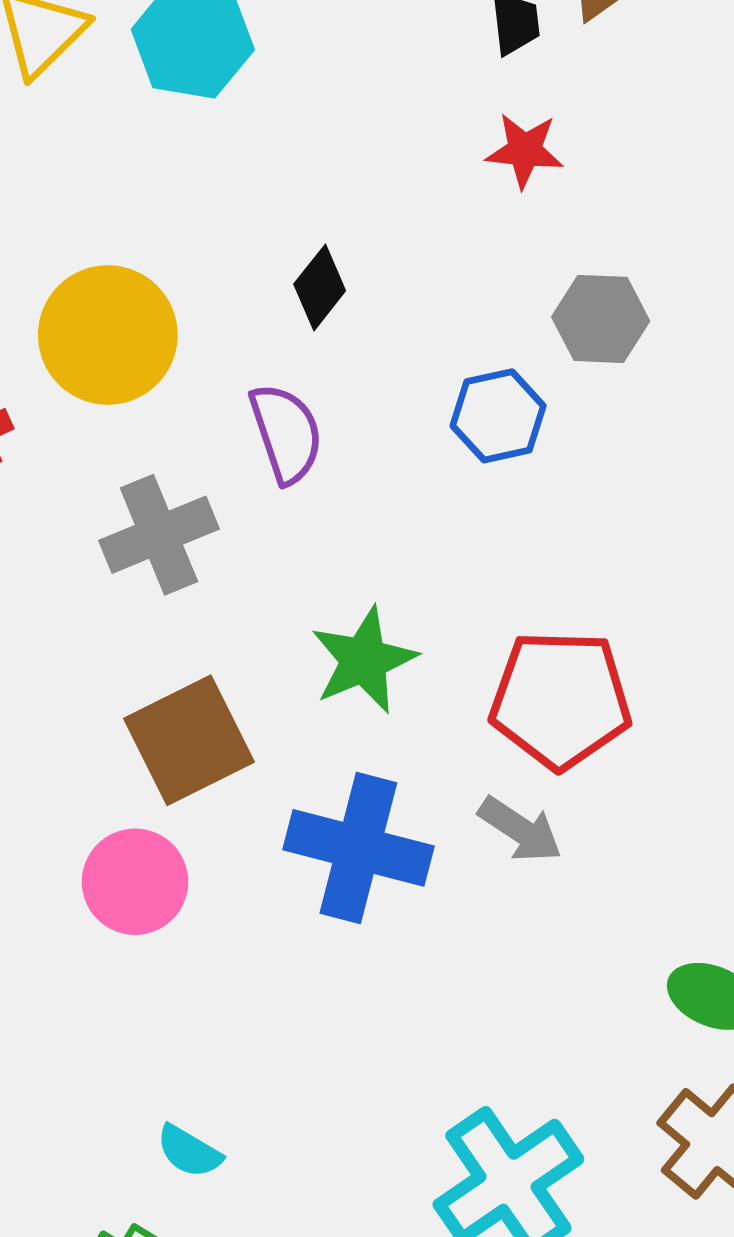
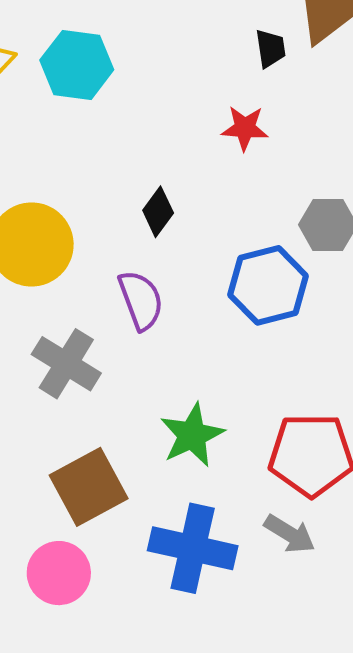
red star: (525, 150) -> (245, 128), moved
blue hexagon: (498, 416) -> (268, 285), size x1.4
gray cross: (159, 535) -> (66, 364), turned -34

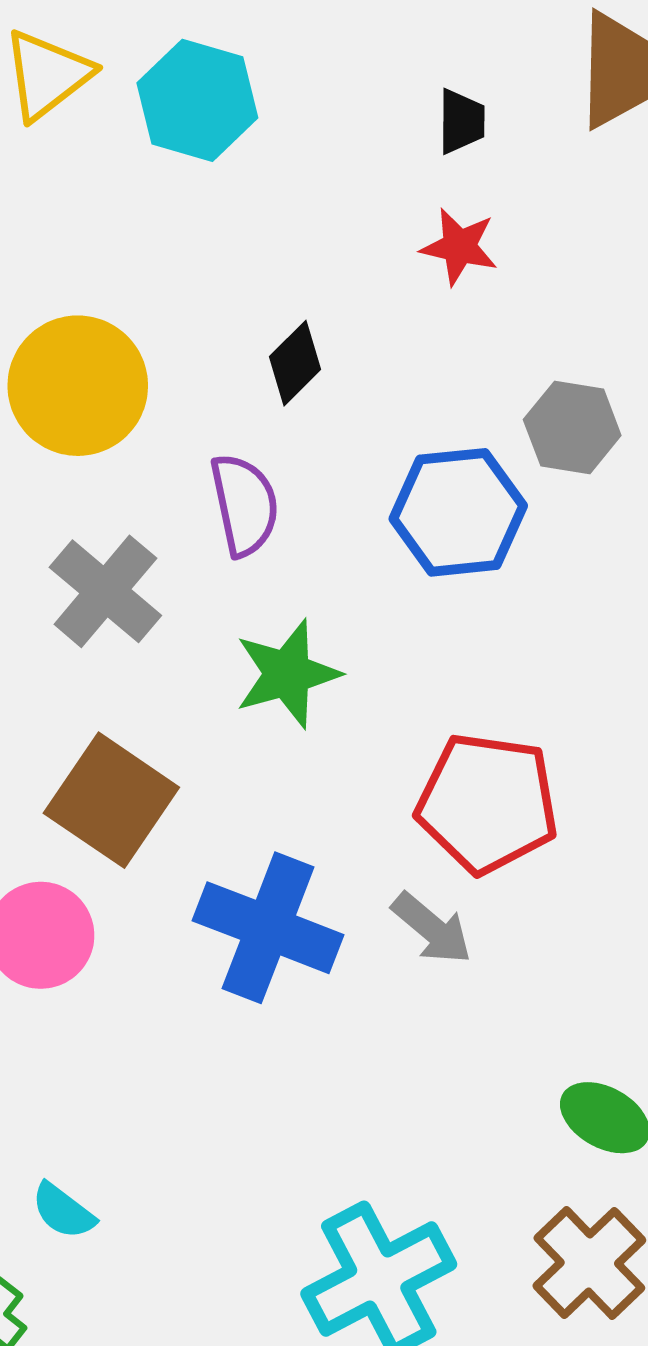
black trapezoid: (270, 48) -> (461, 121), moved
green star: (192, 435) -> (287, 674), moved
brown square: (89, 487) -> (111, 800), turned -36

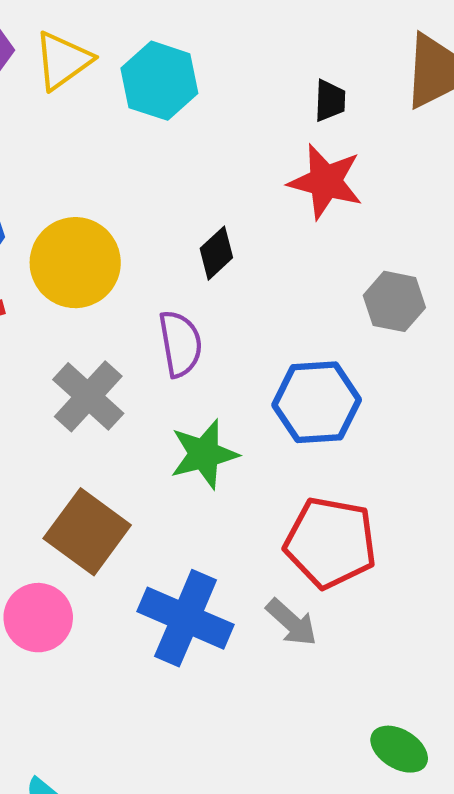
red star: (459, 247) -> (326, 182), size x1.5
blue hexagon: (458, 512) -> (317, 402), moved

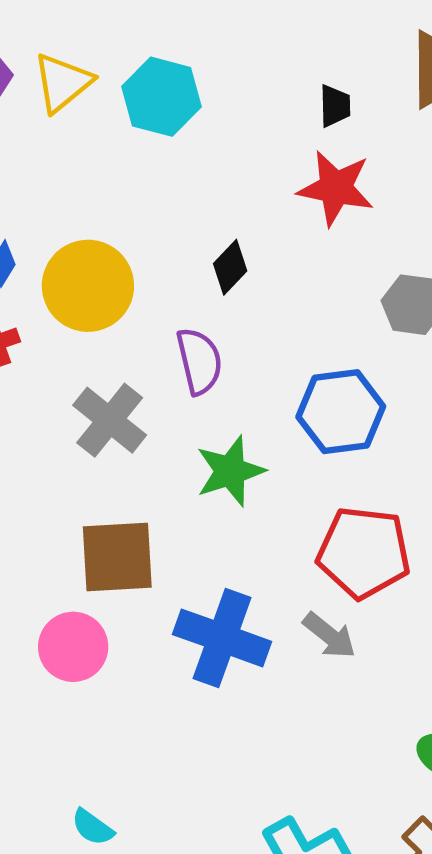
brown square: (87, 532) -> (117, 557), turned -36

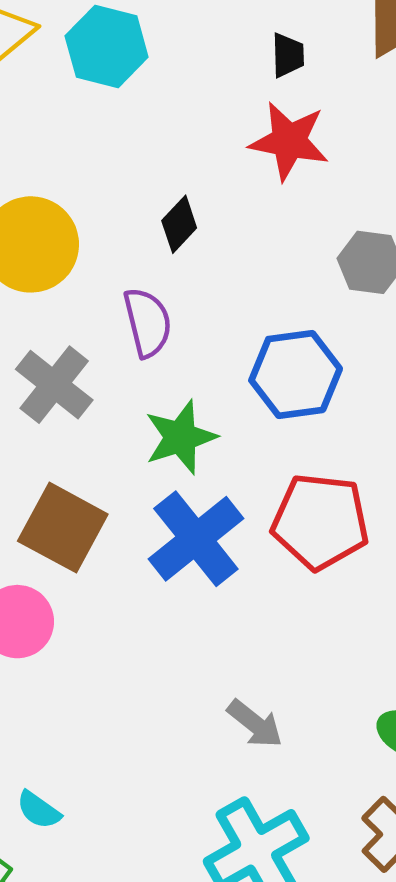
brown square: (117, 557) -> (63, 528), turned 32
gray arrow: (329, 636) -> (255, 724), moved
blue cross: (222, 638) -> (196, 539), moved, turned 32

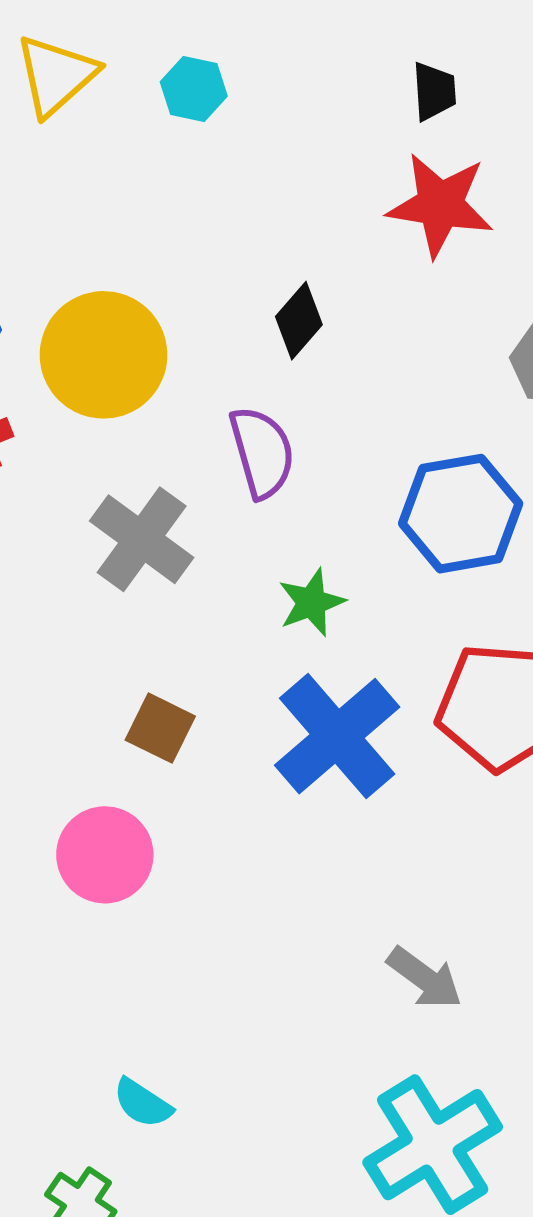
cyan hexagon: (107, 46) -> (194, 89), size x0.6
green star: (181, 437) -> (312, 602), size x0.7
brown square: (63, 528) -> (160, 728), size x0.6

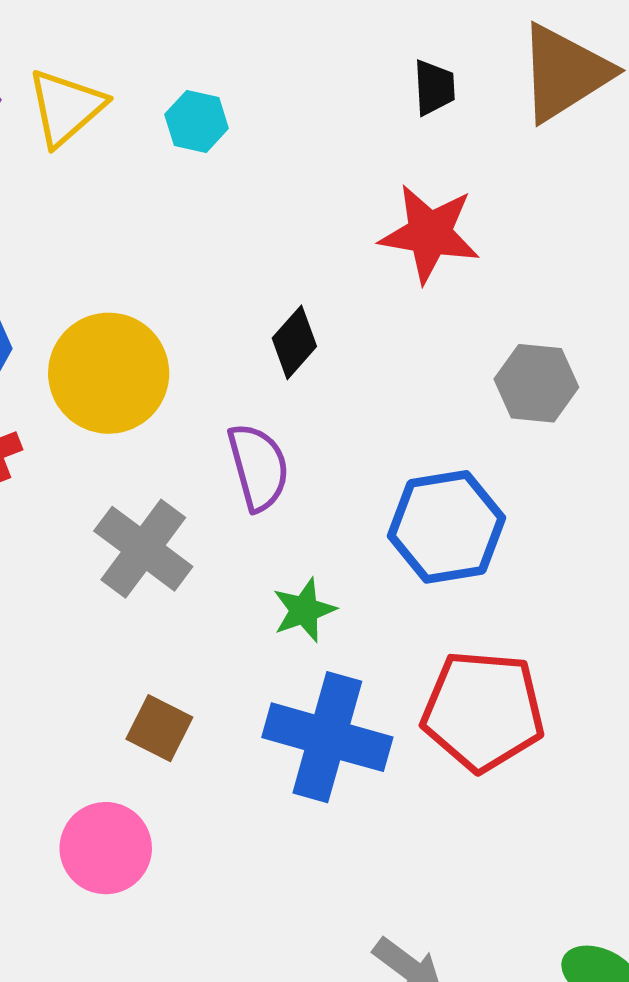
black trapezoid: (434, 91) -> (434, 88), moved
blue cross: (337, 736) -> (327, 737), turned -34

